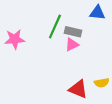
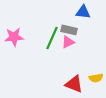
blue triangle: (97, 13) -> (83, 12), moved
green line: (55, 27) -> (52, 38), moved

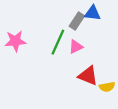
gray rectangle: (69, 30) -> (77, 21), moved, turned -70
red triangle: (74, 84) -> (88, 76), moved

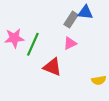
green line: (58, 42) -> (33, 44), moved
red triangle: (88, 76) -> (52, 67), moved

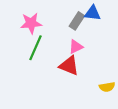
pink star: (14, 38) -> (31, 23), moved
red triangle: (52, 67) -> (69, 66), moved

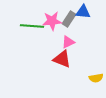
pink star: (31, 23) -> (52, 21), moved
green line: (36, 48) -> (32, 26), moved, turned 70

